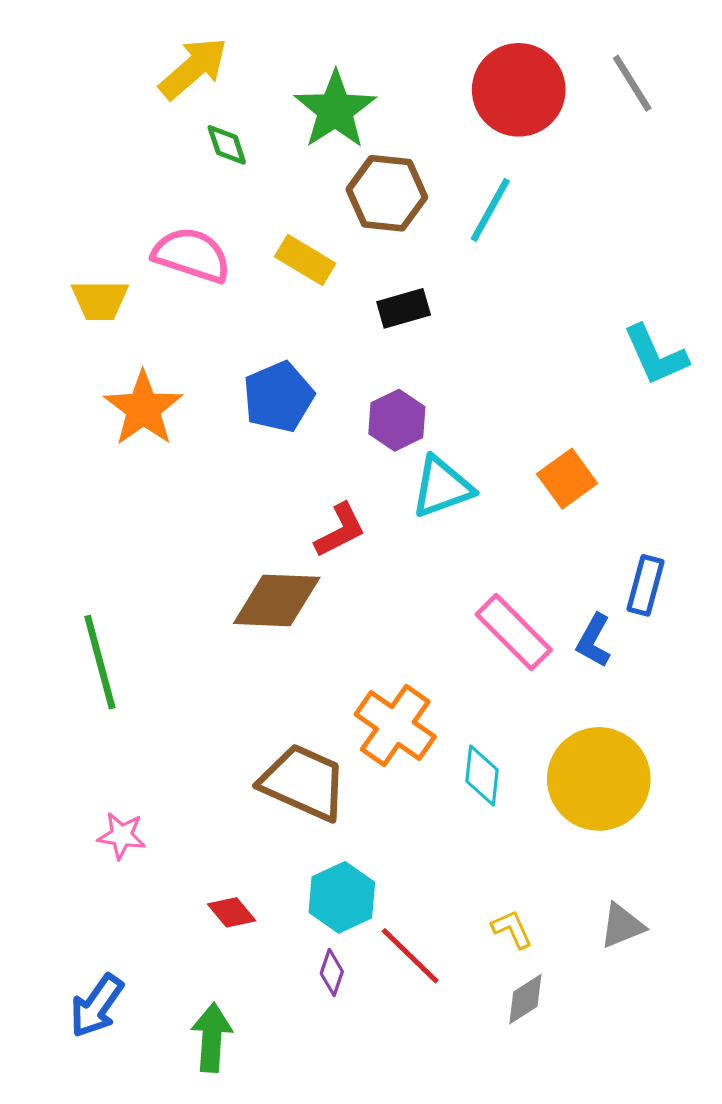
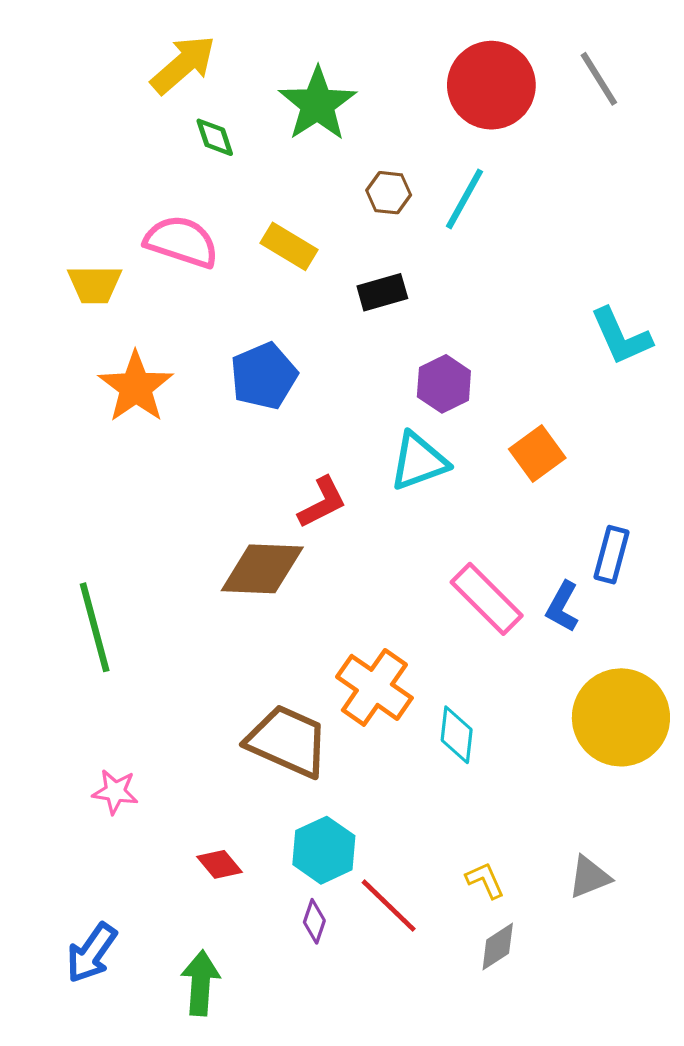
brown hexagon: (387, 193) -> (389, 193), moved, size x0.6
purple hexagon: (397, 420) -> (444, 384), moved
yellow circle: (599, 779) -> (621, 717), moved

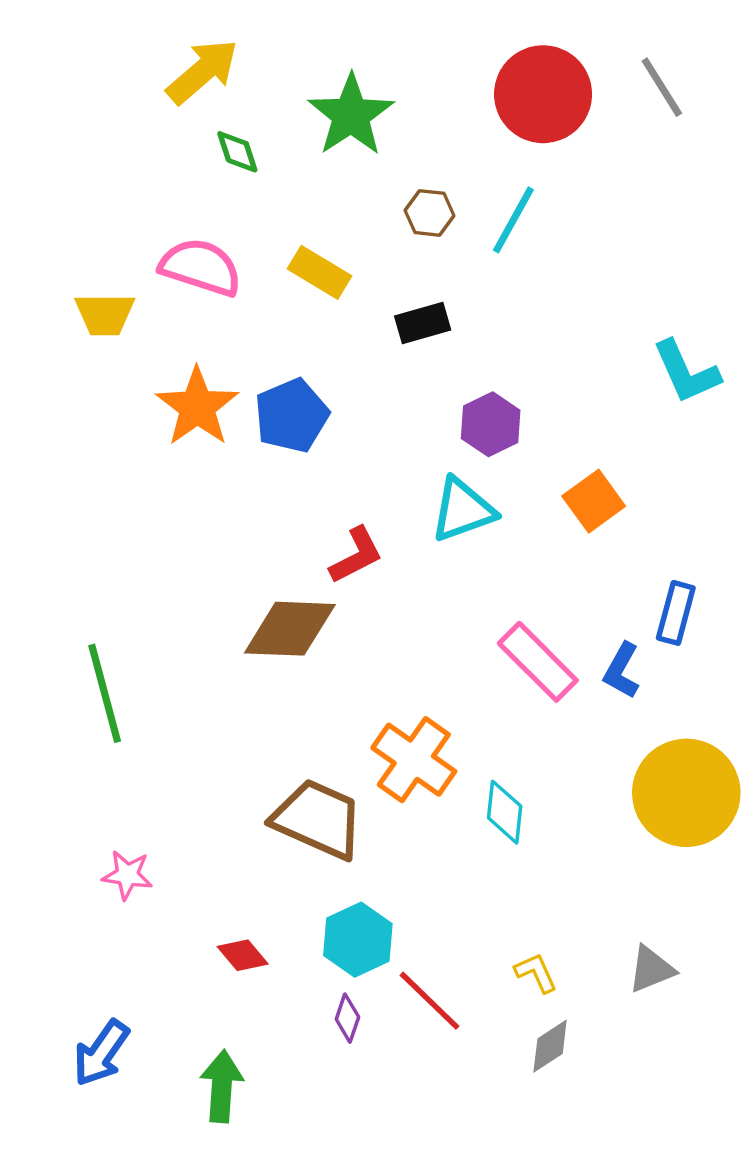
orange star: (136, 387) -> (197, 407), moved

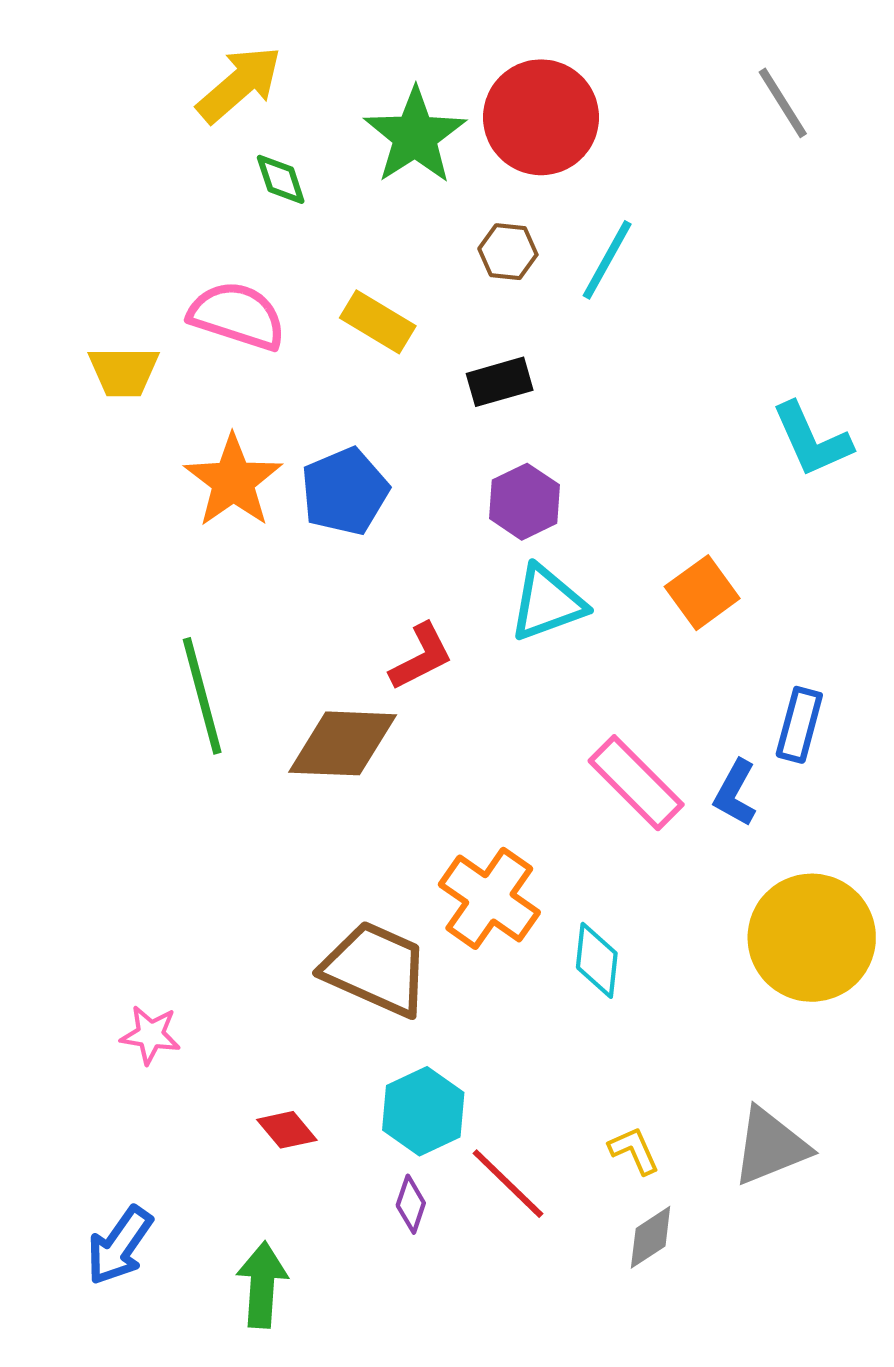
red circle: (543, 94) -> (541, 117), moved
purple hexagon: (491, 424) -> (524, 502), moved
green line: (105, 693) -> (202, 696), moved
gray triangle: (651, 969) -> (770, 1146), size x1.4

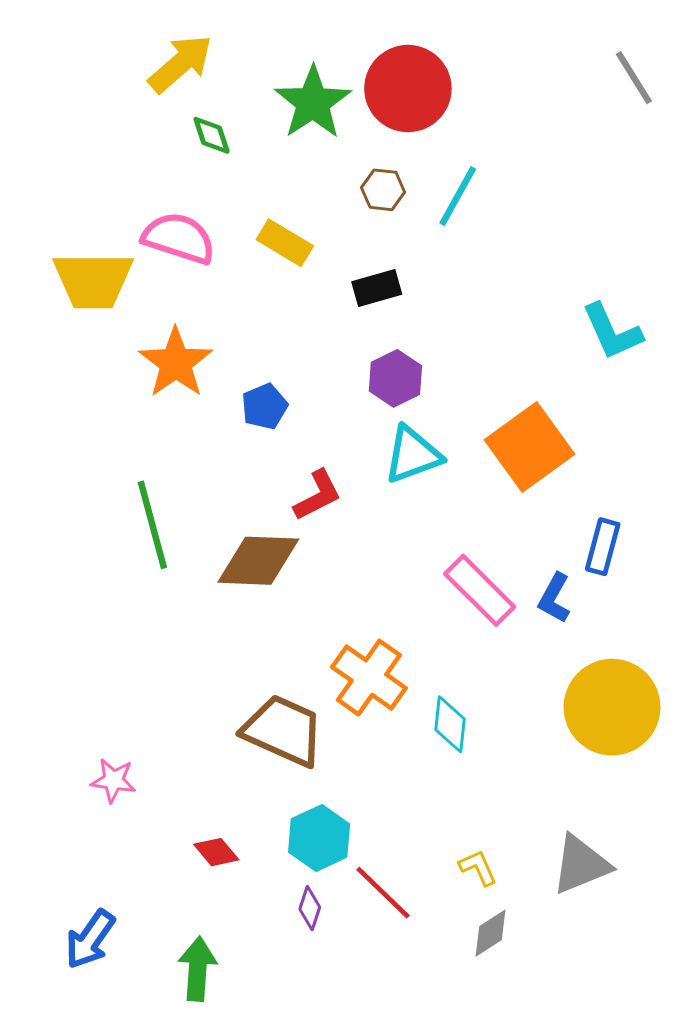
gray line: (783, 103) -> (634, 78), moved
yellow trapezoid: (124, 371) -> (93, 280), size x1.5
blue pentagon: (345, 491) -> (265, 406), moved, size x0.7
orange square: (702, 593) -> (529, 447), size x1.6

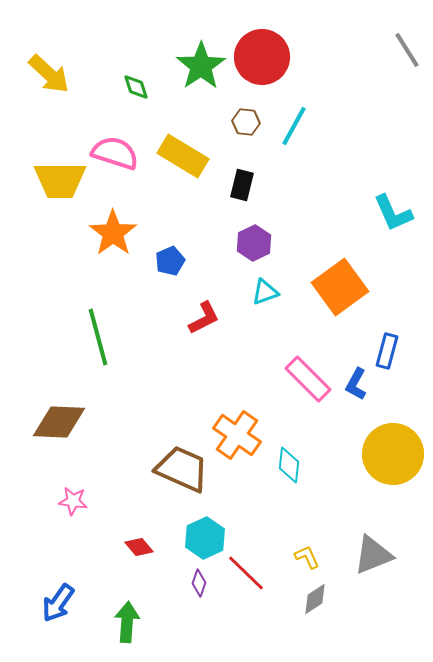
yellow arrow: (180, 64) -> (49, 74), moved, turned 84
yellow rectangle: (285, 243) -> (183, 156), size x1.4
black rectangle: (377, 288) -> (242, 185), turned -60
cyan triangle: (413, 455) -> (265, 292), size x0.7
brown diamond: (258, 561) -> (59, 422), moved

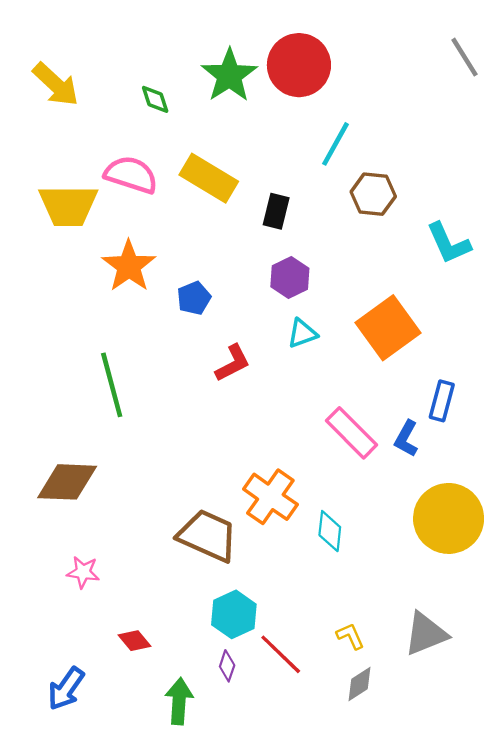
brown hexagon: (246, 122) -> (373, 194), moved, size x1.4
red diamond: (139, 547) -> (135, 641), moved
green arrow: (127, 622) -> (179, 701), moved

